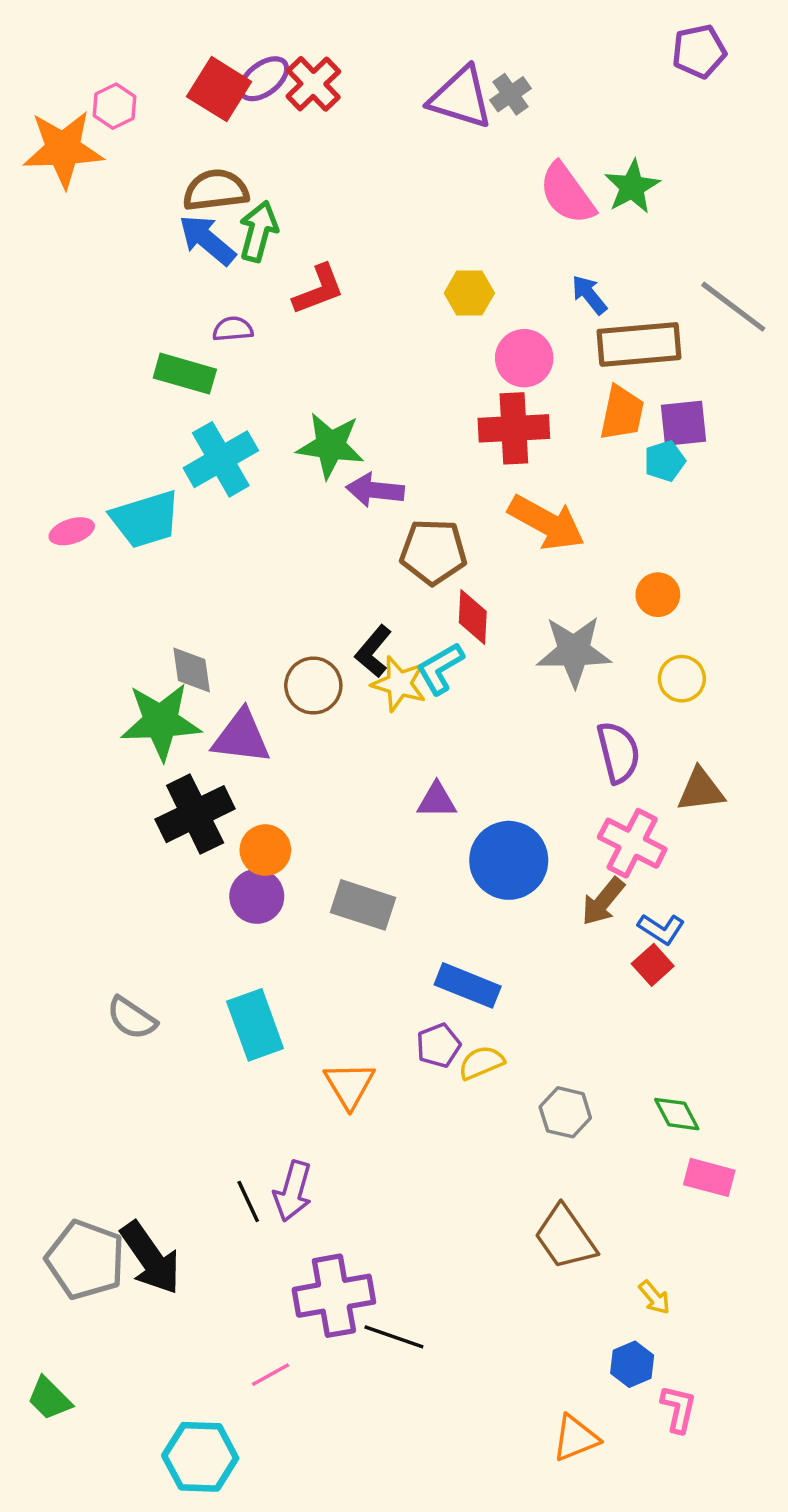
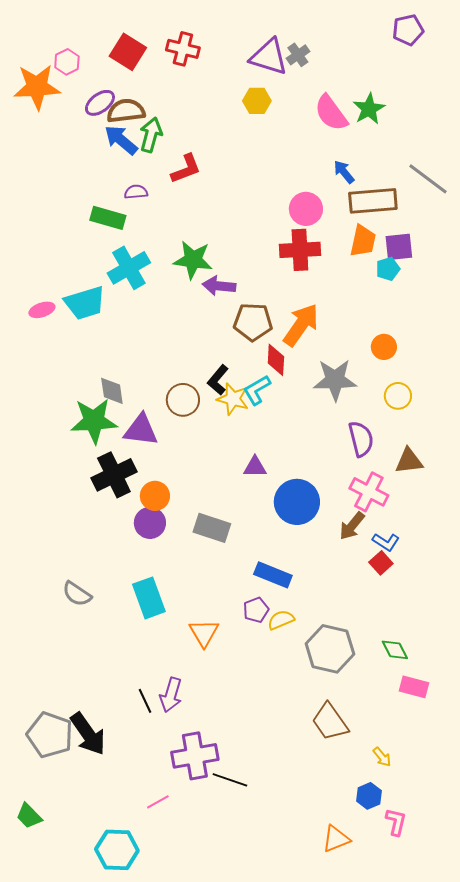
purple ellipse: (264, 79) -> (100, 103), moved
red cross: (313, 84) -> (183, 49), turned -32
yellow hexagon: (469, 293) -> (257, 101), moved
orange arrow: (546, 523) -> (301, 325), moved, turned -84
gray hexagon: (565, 1112) -> (330, 649), size x1.6

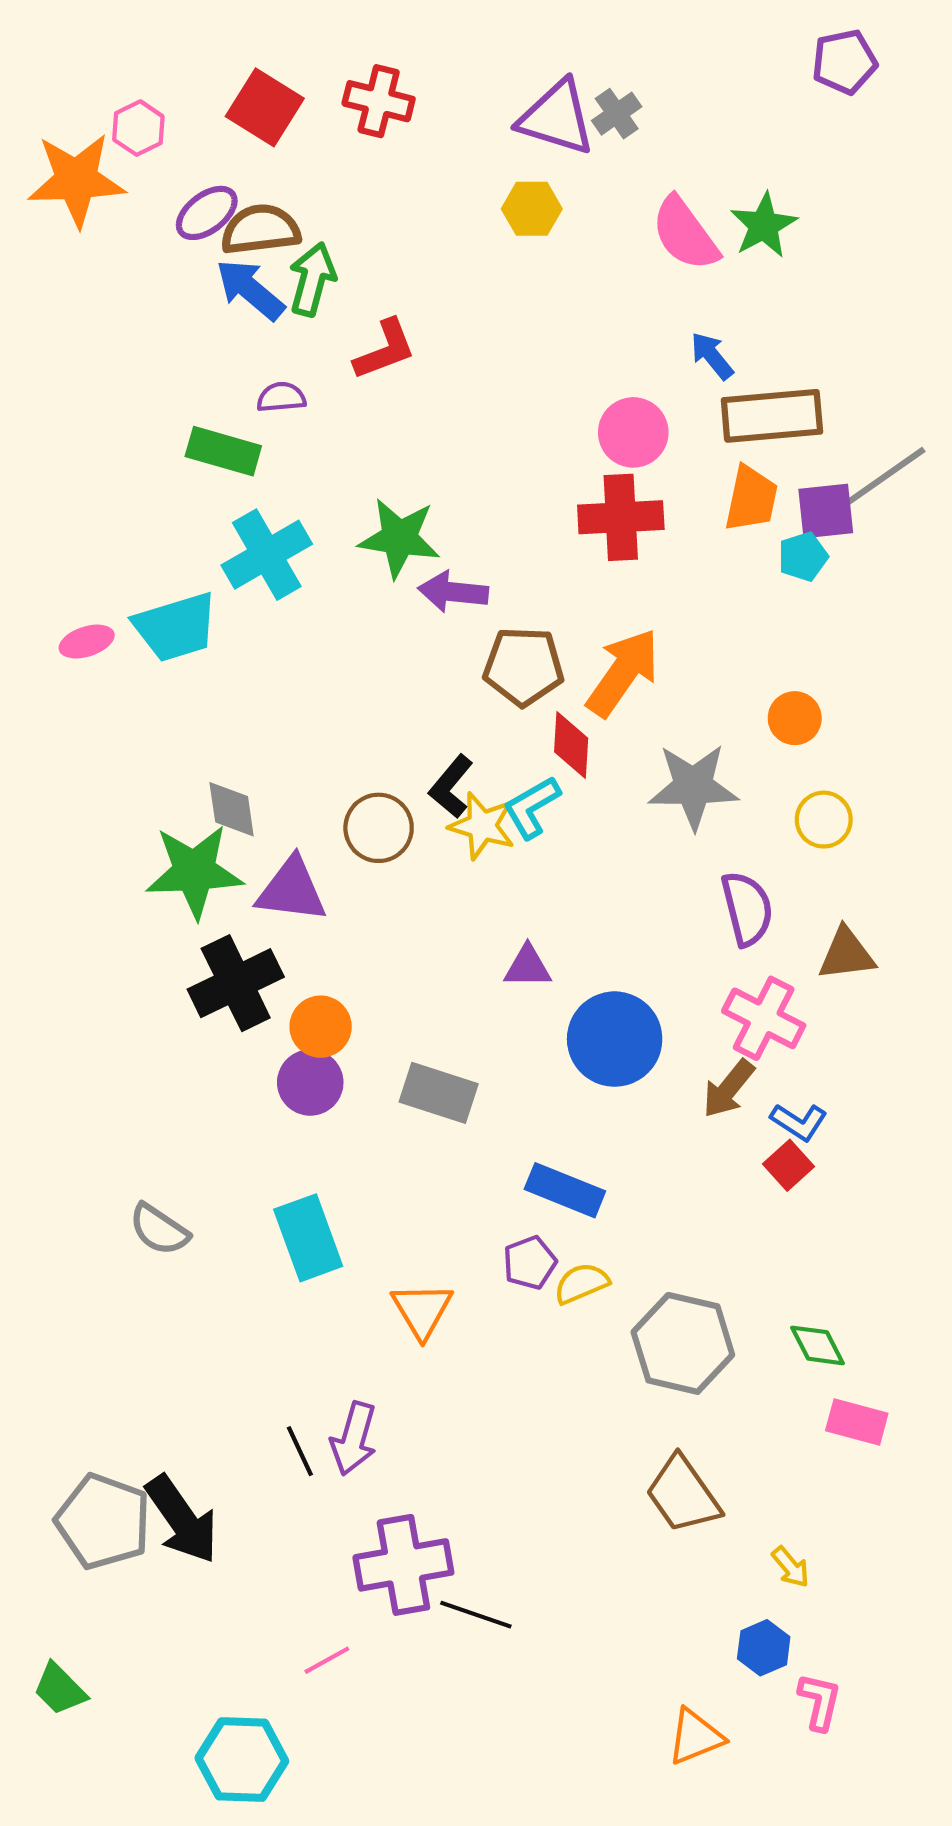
gray line: (428, 179) -> (886, 476), moved, turned -72

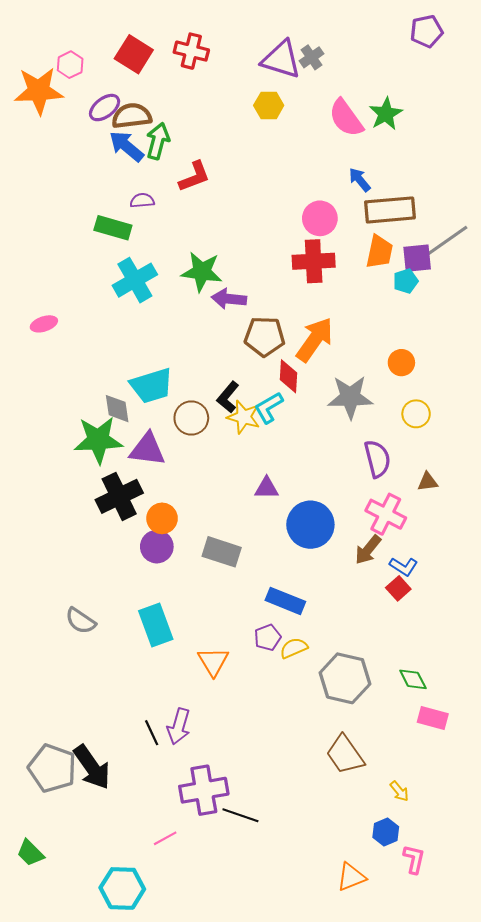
cyan trapezoid: (176, 627) -> (152, 386), moved
brown triangle: (846, 954) -> (428, 482), size x0.7

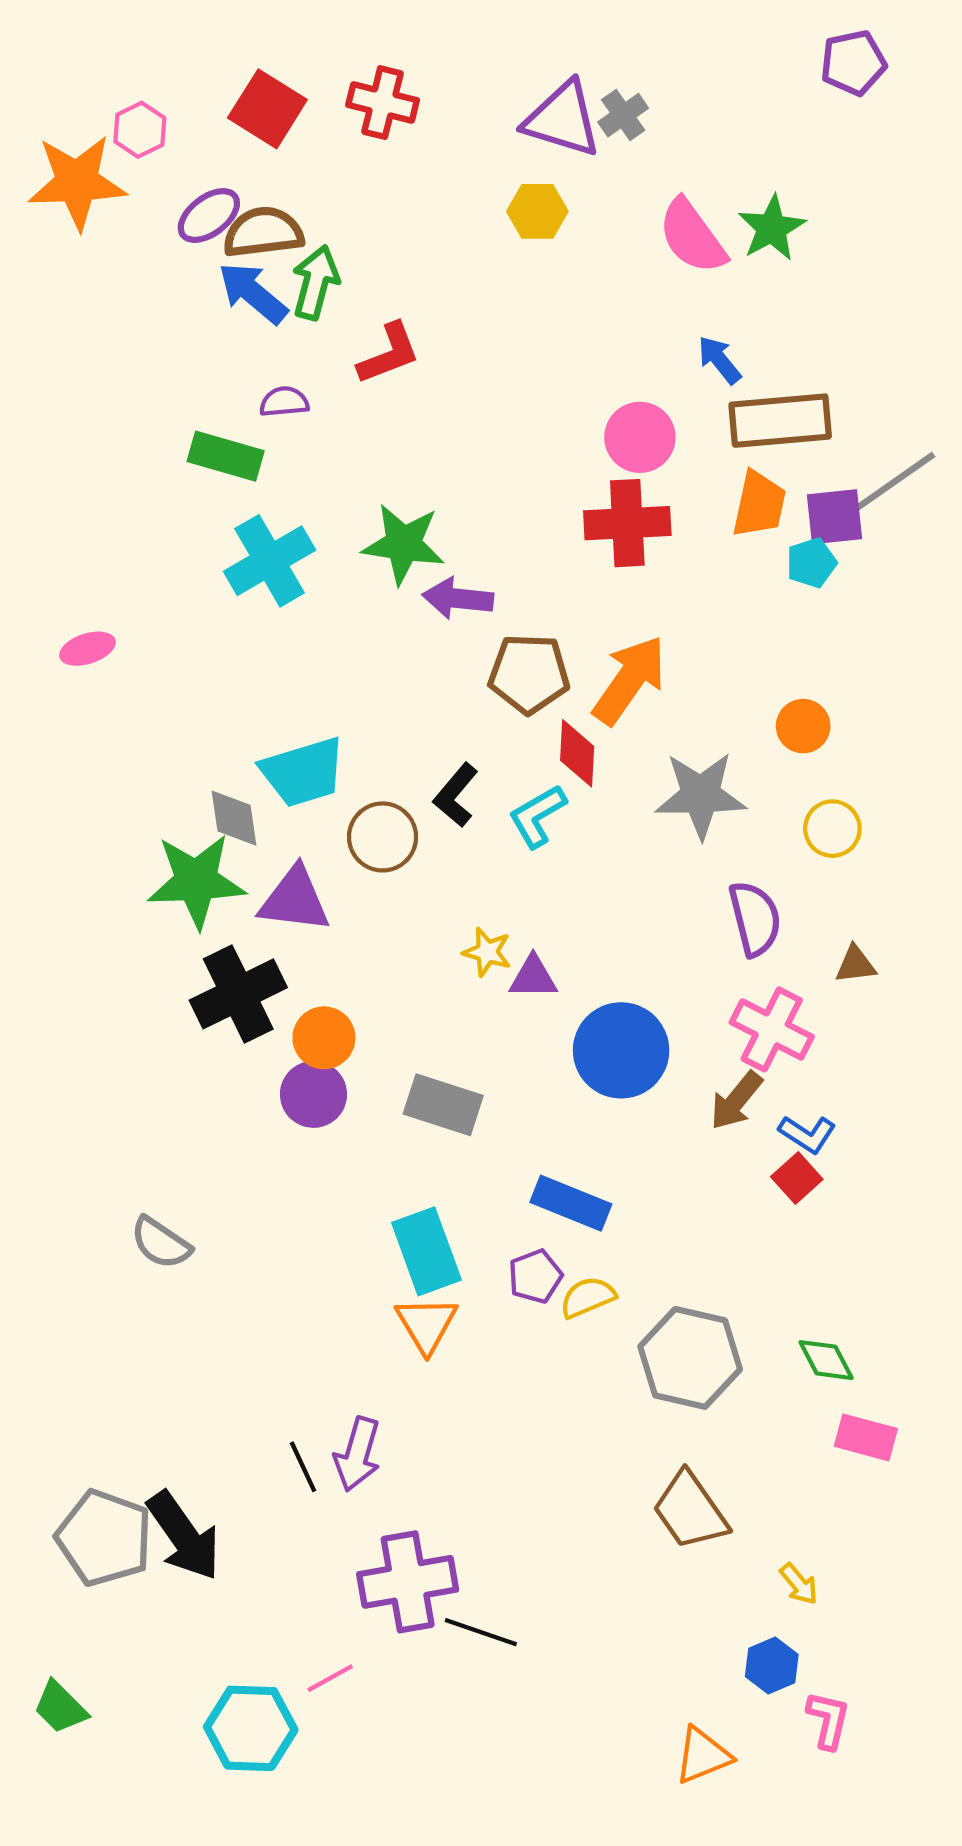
yellow star: (244, 417) -> (487, 952), moved, size x0.7
cyan rectangle: (156, 625) -> (426, 1251), moved
cyan hexagon: (122, 888) -> (251, 1728), moved

